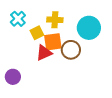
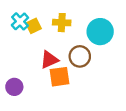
yellow square: (37, 33) -> (34, 26), moved
orange square: (53, 42) -> (59, 77), moved

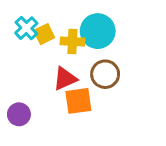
yellow cross: (62, 23) -> (72, 41), moved
cyan circle: (100, 32) -> (98, 31), moved

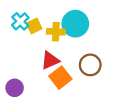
brown circle: (105, 74) -> (90, 65), moved
orange square: (78, 101) -> (60, 78), turned -30

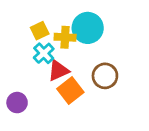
cyan cross: (20, 21) -> (44, 53), moved

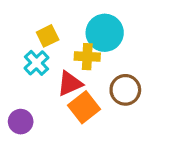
yellow cross: (65, 37) -> (87, 57), moved
cyan cross: (44, 53) -> (36, 63), moved

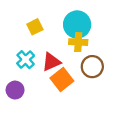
yellow cross: (87, 57) -> (78, 42), moved
cyan cross: (36, 63) -> (26, 60), moved

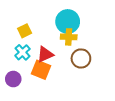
yellow square: (35, 27) -> (25, 31), moved
orange square: (62, 79) -> (41, 70), moved, turned -30

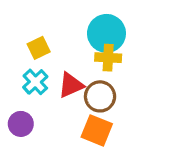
brown circle: (81, 58) -> (100, 96), moved
orange square: (41, 70) -> (97, 130), moved

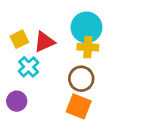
yellow square: (39, 48) -> (19, 39), moved
red triangle: (71, 85) -> (44, 42), moved

